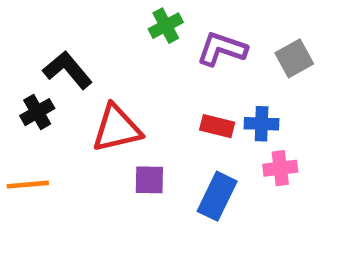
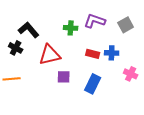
green cross: (166, 26) -> (71, 28), moved, turned 32
black cross: (37, 112) -> (16, 48), turned -32
pink cross: (280, 168) -> (131, 74), moved, turned 32

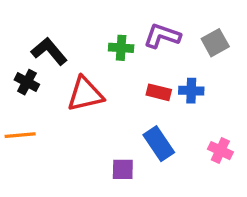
pink cross: (131, 74) -> (220, 151), moved
purple square: (64, 77) -> (123, 169), moved
blue rectangle: (93, 84) -> (159, 144), turned -60

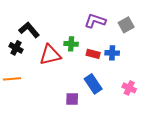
green cross: (121, 48) -> (71, 44), moved

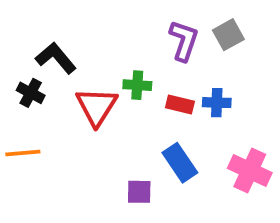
purple L-shape: (95, 21) -> (184, 41), turned 90
gray square: (126, 25) -> (228, 35), moved
red triangle: (50, 55) -> (97, 106), turned -45
pink cross: (129, 88) -> (250, 170), size x1.5

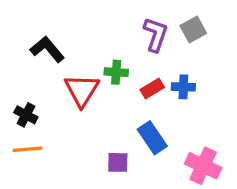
black cross: (31, 93) -> (26, 115), moved
red rectangle: (180, 105) -> (152, 89), turned -45
orange line: (23, 153) -> (28, 149), moved
pink cross: (250, 170) -> (203, 166), moved

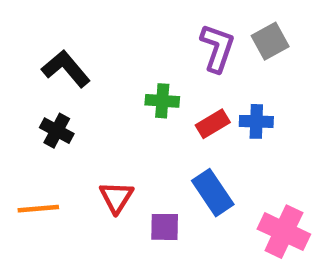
red triangle: (82, 90) -> (116, 197), moved, size x0.7
black cross: (26, 115) -> (57, 131), moved

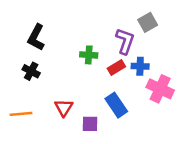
purple L-shape: (217, 48) -> (125, 41), moved
black L-shape: (66, 69) -> (36, 37), turned -112
pink cross: (284, 232) -> (160, 89), moved

